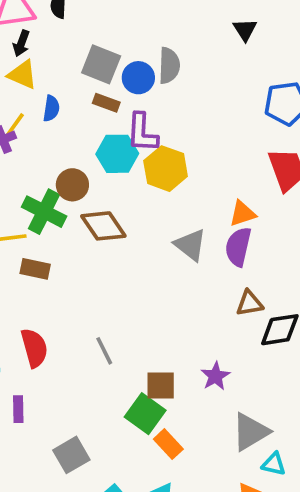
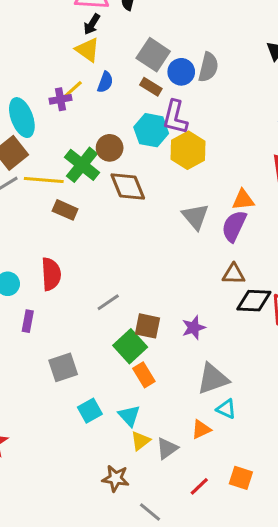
gray line: (104, 351) -> (108, 302), moved, turned 70

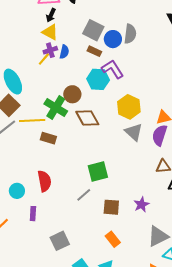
purple cross: (61, 99) -> (50, 50), moved
purple L-shape: (175, 117) -> (113, 69), turned 140
yellow hexagon: (188, 150) -> (129, 107), moved
green square: (130, 346) -> (98, 171), moved, turned 35

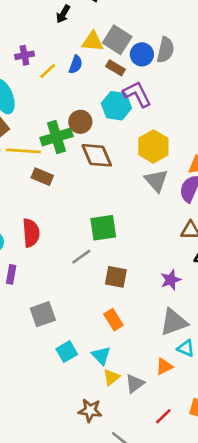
yellow triangle: (50, 32) -> (93, 41), moved, turned -30
purple cross: (50, 50) -> (24, 55), moved
green cross: (56, 108) -> (56, 137), turned 35
purple star: (141, 205) -> (171, 280), moved

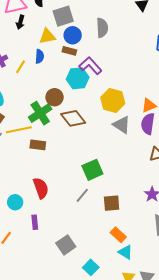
gray square: (117, 40) -> (63, 16), moved, turned -35
blue circle: (142, 54) -> (73, 35), moved
cyan triangle: (101, 355) -> (125, 252), moved

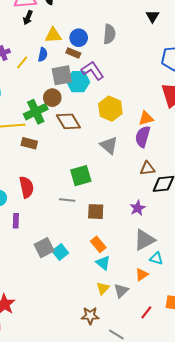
gray square: (63, 16) -> (62, 75), moved
gray triangle: (122, 125) -> (109, 145), moved
gray line: (82, 195) -> (67, 200), turned 49
cyan square: (91, 267) -> (60, 252), moved

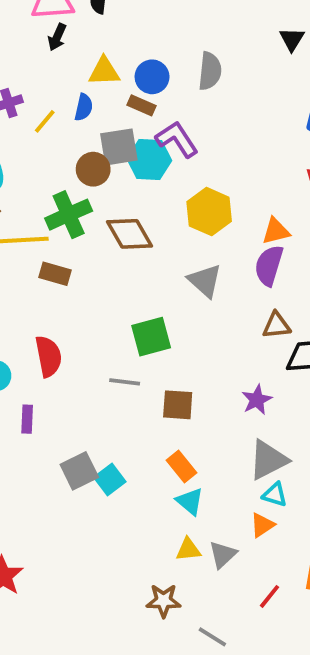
brown circle: (52, 98) -> (93, 169), moved
cyan triangle: (156, 258) -> (275, 495), moved
yellow triangle: (103, 288) -> (188, 550), turned 40

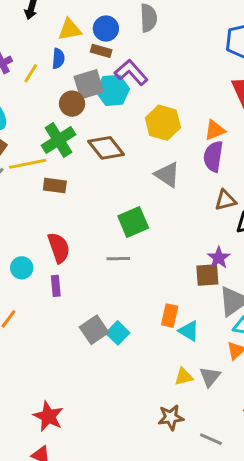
brown square: (178, 405) -> (207, 275), moved
purple rectangle: (27, 419) -> (56, 286), moved
orange rectangle: (181, 467) -> (170, 316), turned 60
cyan triangle: (190, 501) -> (189, 331), moved

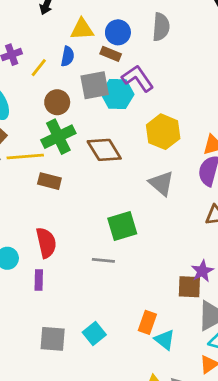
brown circle: (72, 104) -> (57, 102), moved
gray square: (94, 330) -> (53, 339), moved, turned 32

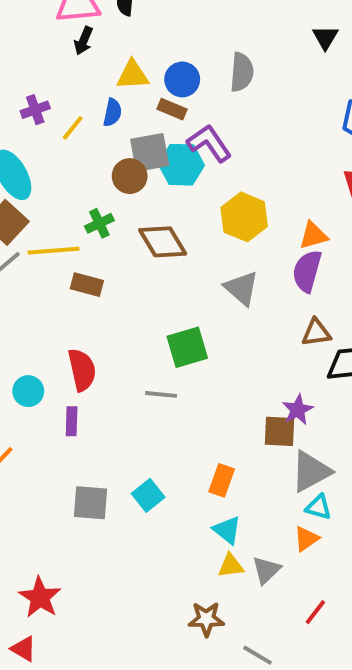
brown circle: (57, 102) -> (130, 176), moved
green cross: (58, 137) -> (99, 223), size x0.6
cyan triangle: (165, 340) -> (227, 530), moved

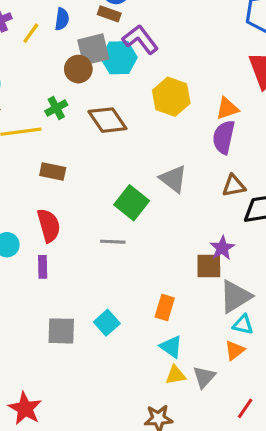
brown rectangle: (87, 285) -> (53, 171), moved
gray triangle: (241, 288) -> (173, 179), moved
green square: (187, 347) -> (132, 203), turned -32

